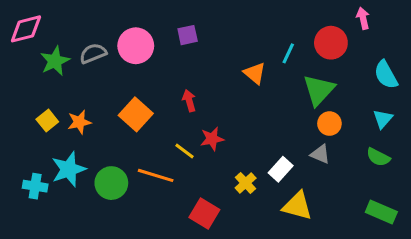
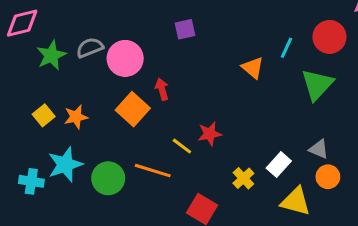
pink circle: (136, 46) -> (125, 58), moved
red arrow: (189, 101) -> (162, 89), moved
orange circle: (329, 124) -> (328, 177), moved

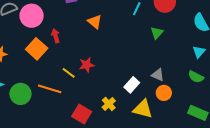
orange triangle: (253, 68) -> (95, 22), moved
green triangle: (317, 85) -> (157, 33), size x0.6
yellow cross: (243, 178) -> (109, 104), moved

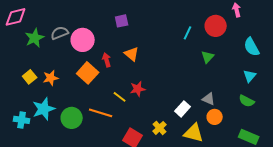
orange triangle: (95, 22) -> (132, 54), moved

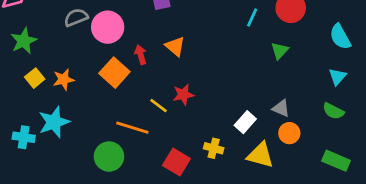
green star: (35, 38) -> (24, 41), moved
green circle: (72, 118) -> (109, 157), moved
yellow cross: (160, 128) -> (214, 148), turned -32

